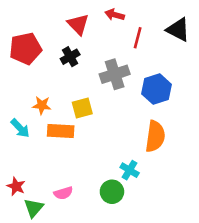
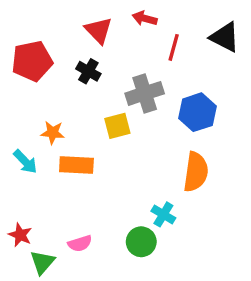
black cross: (70, 57) -> (88, 71), turned -30
yellow square: (82, 108) -> (117, 126), moved

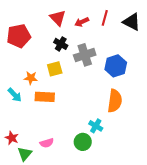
red arrow: (145, 18) -> (82, 22), moved, turned -40
red line: (174, 47) -> (105, 18), moved
black cross: (88, 71) -> (61, 44), moved
yellow square: (117, 126) -> (55, 69), moved

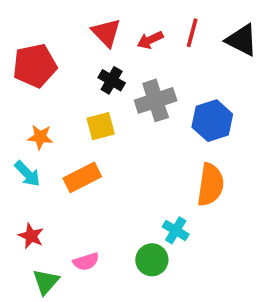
orange star: (31, 78) -> (40, 137), moved
orange rectangle: (45, 97) -> (82, 177), turned -30
red star: (12, 138) -> (31, 236), moved

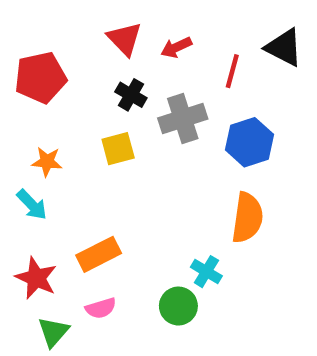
red line: (192, 33) -> (232, 71), moved
orange rectangle: (82, 177) -> (99, 254), moved
red star: (31, 236) -> (36, 278), size x1.4

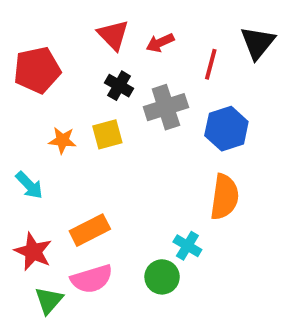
black triangle: (284, 47) -> (258, 43), turned 42
orange star: (47, 162) -> (62, 140), moved
pink semicircle: (101, 308) -> (92, 279), size x1.5

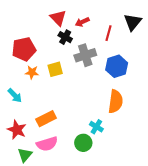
red pentagon: (37, 70) -> (24, 49), moved
black cross: (119, 86) -> (65, 37), moved

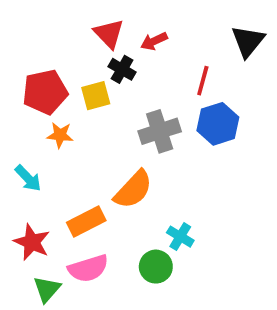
red line: (108, 33) -> (203, 81), moved
gray cross: (85, 55) -> (160, 131), moved
yellow square: (55, 69) -> (96, 96), moved
orange semicircle: (116, 102) -> (133, 190), moved, turned 35

